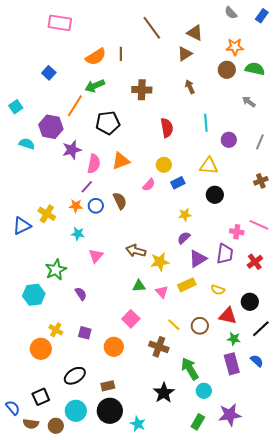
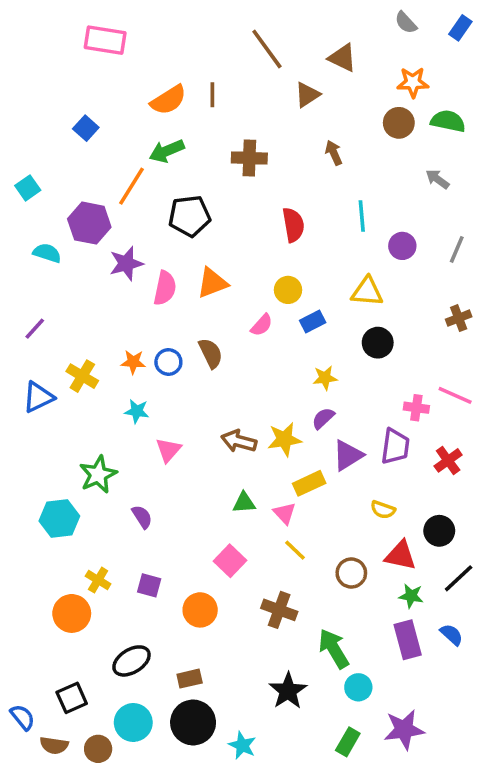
brown triangle: (185, 54) -> (307, 95), moved
purple line: (87, 187) -> (35, 329), moved
yellow star: (160, 262) -> (284, 439), moved
yellow rectangle: (187, 285) -> (309, 483), moved
yellow line: (174, 325) -> (295, 550), moved

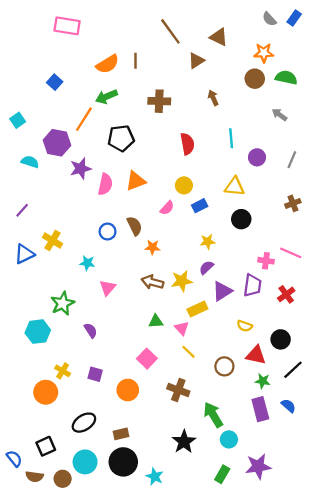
gray semicircle: (406, 23) -> (269, 19), moved
orange star: (133, 362) -> (152, 247), moved

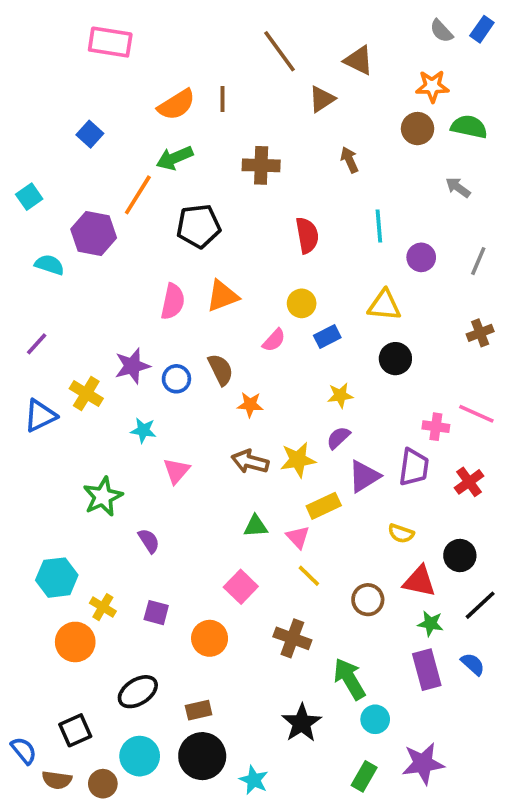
purple star: (81, 169) -> (132, 366), moved
cyan hexagon: (38, 332) -> (57, 578), moved

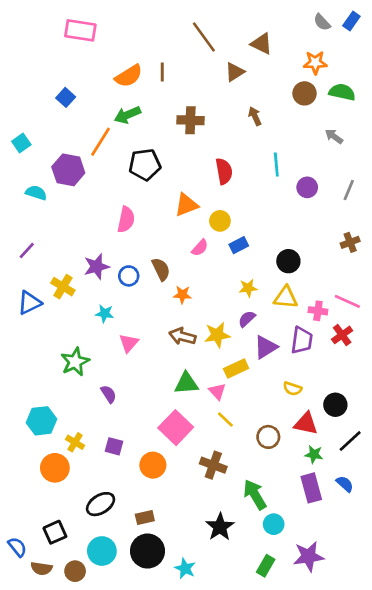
orange triangle: (222, 296) -> (186, 205), moved
yellow triangle: (384, 305) -> (286, 297), moved
red cross: (469, 482) -> (342, 335), moved
green triangle: (256, 526) -> (186, 383), size x1.4
pink square: (241, 587) -> (176, 428), size x1.4

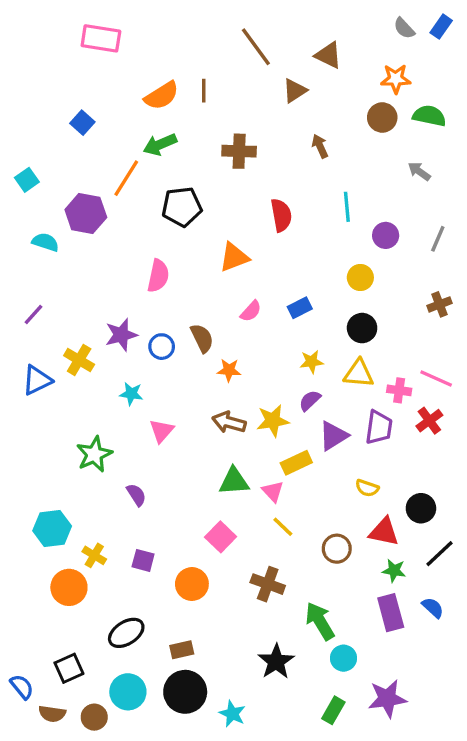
yellow circle: (220, 221) -> (360, 277), moved
pink square: (176, 428) -> (221, 537), size x0.7

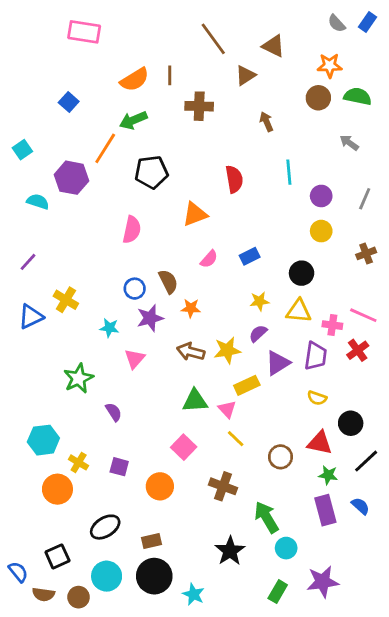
brown cross: (239, 151) -> (199, 106), moved
yellow circle: (360, 277) -> (321, 231), moved
purple star: (121, 335) -> (150, 318), moved
yellow semicircle: (367, 488) -> (317, 398), moved

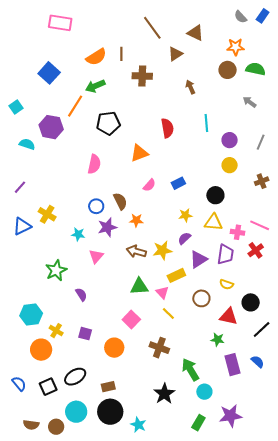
blue square: (69, 102) -> (49, 73), size x1.5
brown circle: (280, 457) -> (201, 298), moved
green star: (328, 475) -> (217, 340), moved
black square: (57, 556) -> (48, 387), moved
blue semicircle: (18, 572) -> (19, 384), moved

